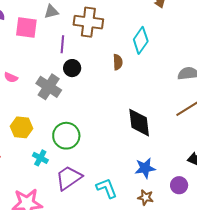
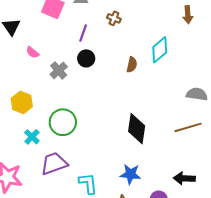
brown cross: (88, 22) -> (114, 18), size x0.5
pink semicircle: (11, 77) -> (33, 52), moved
gray cross: (49, 87) -> (59, 70), size x0.7

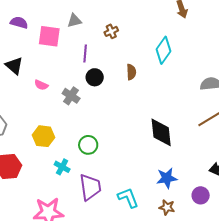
brown cross: (114, 18) -> (111, 31), turned -32
brown semicircle: (132, 65) -> (131, 72), moved
green circle: (63, 122) -> (88, 145), size x0.7
purple trapezoid: (54, 164) -> (90, 187), turned 116

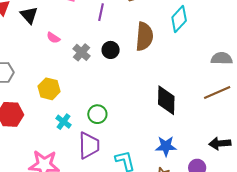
brown semicircle: (131, 72) -> (144, 37), size x1.8
black circle: (95, 77) -> (111, 50), moved
green circle: (88, 145) -> (97, 114), moved

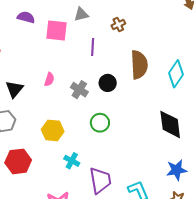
black triangle: (29, 15) -> (14, 89), moved, turned 30
cyan diamond: (179, 19) -> (176, 74), moved
pink semicircle: (53, 38) -> (49, 79), turned -96
green circle: (97, 114) -> (100, 123), moved

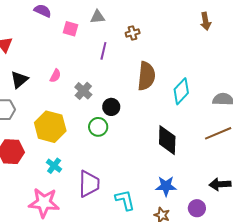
pink square: (56, 31) -> (71, 29), size x0.7
black circle: (108, 83) -> (111, 107), moved
yellow hexagon: (53, 130) -> (50, 127), size x1.4
cyan cross: (72, 161) -> (54, 166), moved

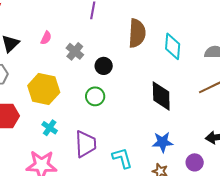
cyan diamond: (181, 91) -> (173, 46), turned -36
green circle: (98, 127) -> (95, 96), moved

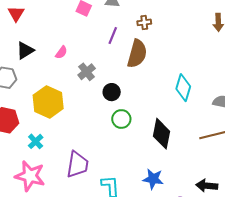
brown semicircle: (137, 33) -> (137, 54), moved
green circle: (95, 96) -> (121, 119), moved
cyan cross: (50, 128) -> (36, 141), moved

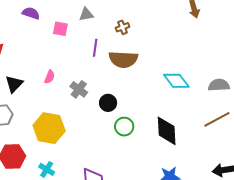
brown semicircle: (137, 54) -> (123, 59), turned 92
cyan diamond: (183, 88) -> (176, 81), turned -40

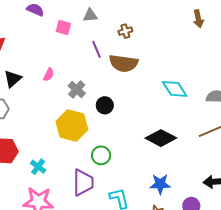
purple line: (95, 48) -> (96, 49), turned -36
green circle: (124, 127) -> (101, 155), moved
yellow hexagon: (49, 128) -> (72, 126), moved
black diamond: (167, 131) -> (161, 138), turned -64

